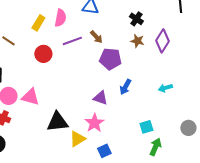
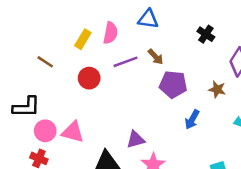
brown star: (137, 41) -> (217, 89), moved
purple triangle: (100, 98) -> (136, 140), moved, turned -35

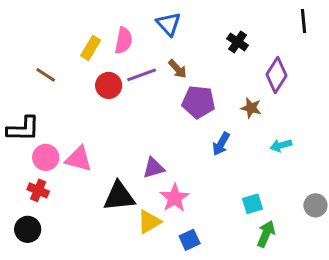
blue triangle: (148, 19) -> (169, 24), turned 40
red circle: (89, 78) -> (109, 85), moved

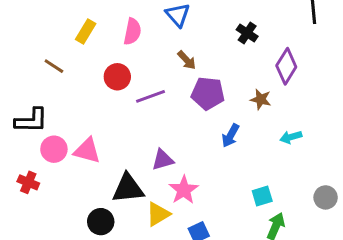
yellow rectangle: (91, 48) -> (86, 31), moved
purple line: (142, 75) -> (151, 96), moved
red cross: (38, 190) -> (28, 182), moved
black circle: (28, 229) -> (101, 222), moved

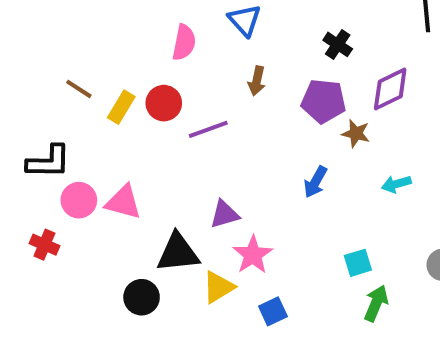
yellow rectangle: (86, 31) -> (121, 107), moved
brown arrow: (187, 60) -> (257, 81), turned 55
purple diamond: (286, 66) -> (390, 89), turned 32
purple pentagon: (208, 93) -> (324, 101), moved

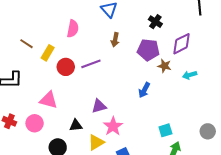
pink semicircle: (184, 42) -> (73, 29), moved
red circle: (164, 103) -> (66, 67), moved
cyan arrow: (396, 184) -> (190, 75), moved
pink circle: (79, 200) -> (35, 123), moved
black triangle: (178, 253) -> (76, 125), size x0.6

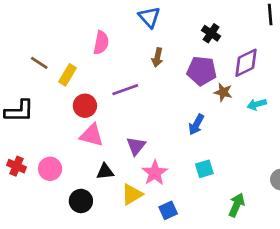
red circle: (66, 67) -> (85, 106), moved
pink triangle: (49, 100) -> (92, 135), moved
purple triangle: (99, 106) -> (136, 146), turned -35
cyan square: (165, 130) -> (204, 169), moved

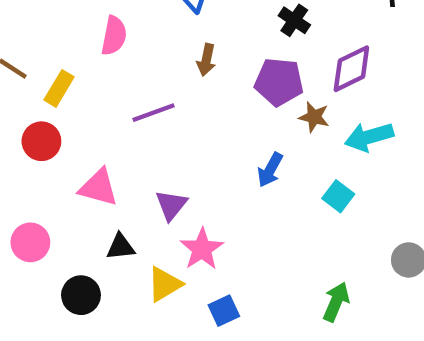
cyan arrow: (257, 104) -> (369, 137), size x1.5
red circle: (85, 106) -> (41, 141), moved
cyan square: (204, 169) -> (338, 196), moved, turned -36

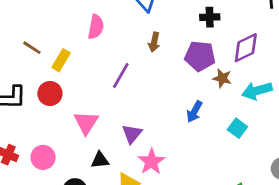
black cross: (294, 20) -> (210, 17), turned -36
purple line: (154, 113) -> (121, 75), turned -40
pink triangle: (99, 187) -> (86, 123), turned 48

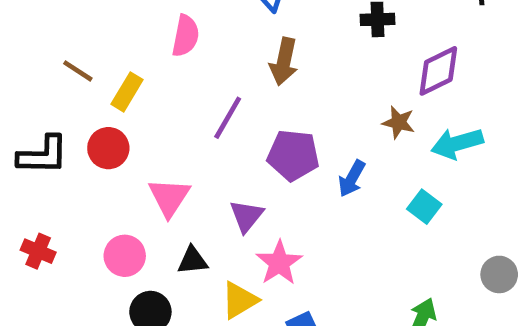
brown arrow: (154, 42) -> (284, 62), size x1.4
purple pentagon: (200, 56) -> (293, 155), moved
pink circle: (43, 157) -> (125, 256), moved

